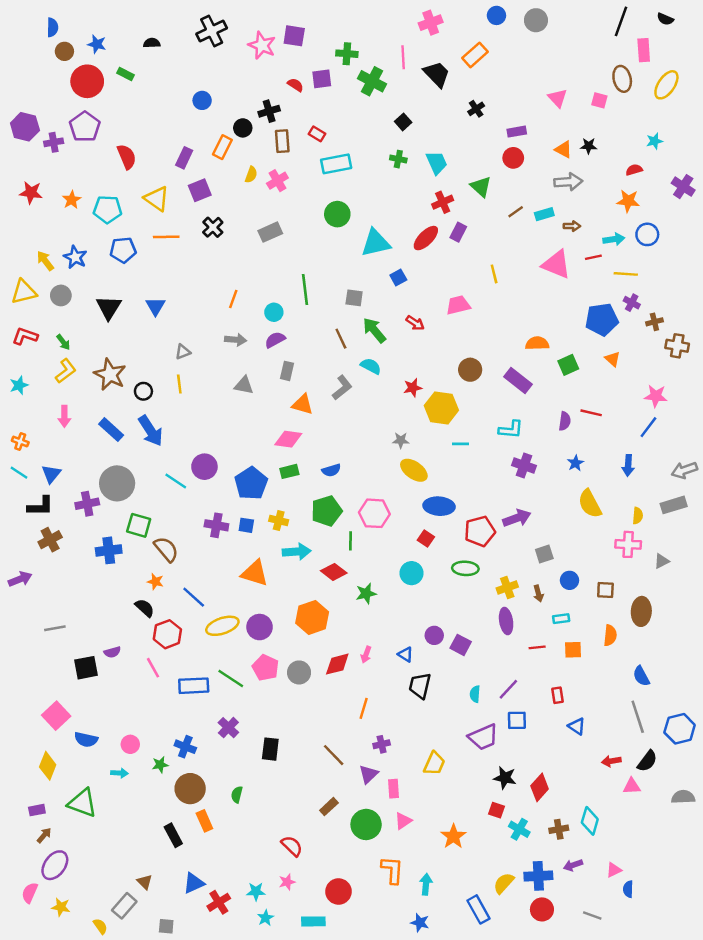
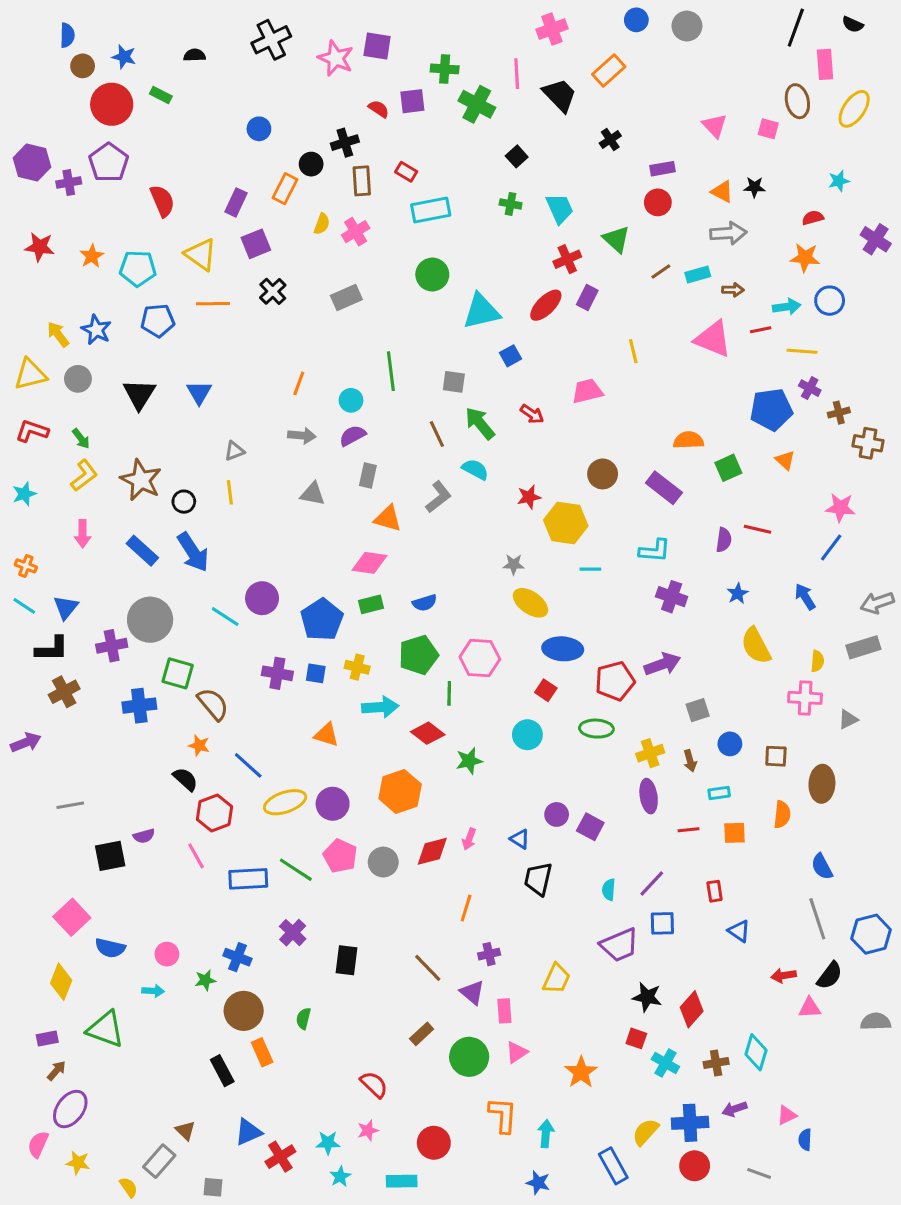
blue arrow: (628, 465) -> (805, 597), turned 144
orange triangle: (255, 573) -> (326, 735), size x0.7
purple triangle: (368, 774) -> (472, 992), turned -36

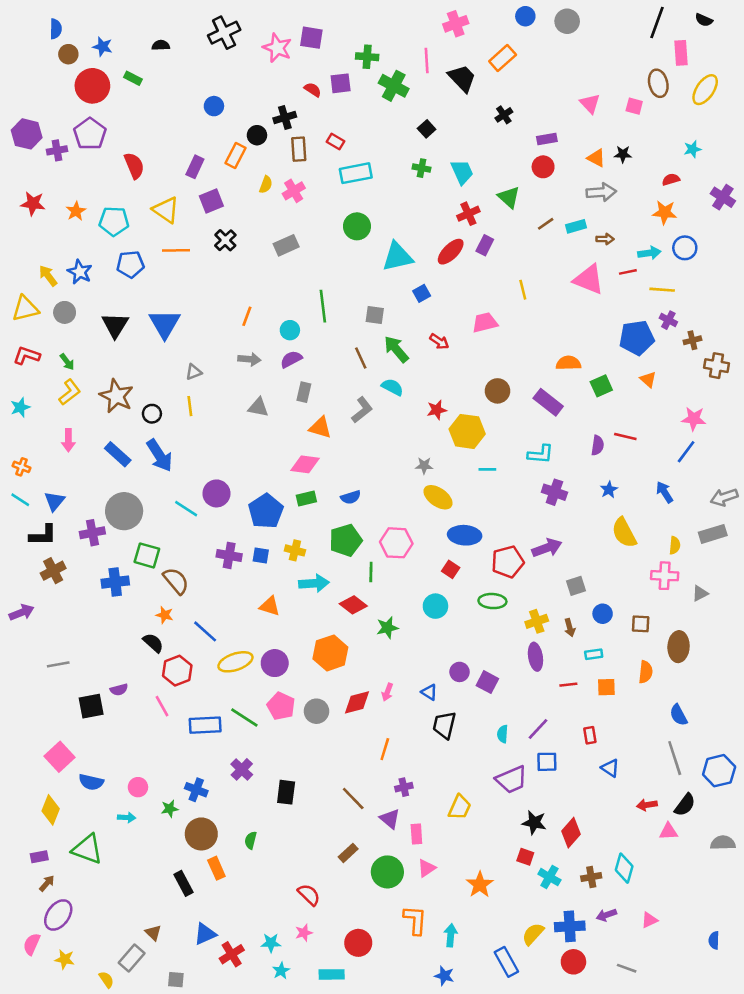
blue triangle: (199, 393) -> (165, 324), size x1.5
blue semicircle: (805, 1140) -> (714, 940), moved

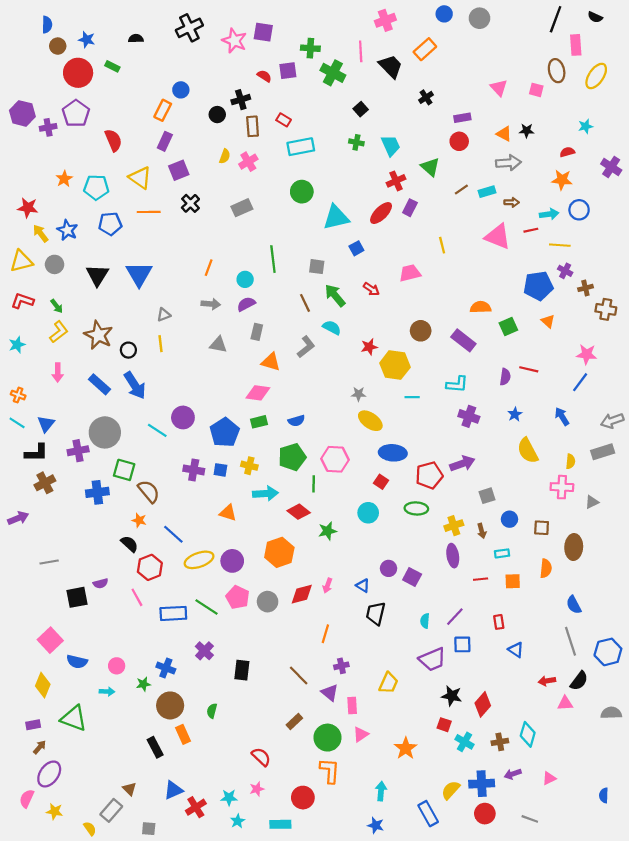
orange rectangle: (235, 155) -> (163, 110), moved
red star: (33, 204) -> (28, 208), moved
orange L-shape: (415, 920) -> (330, 771), moved

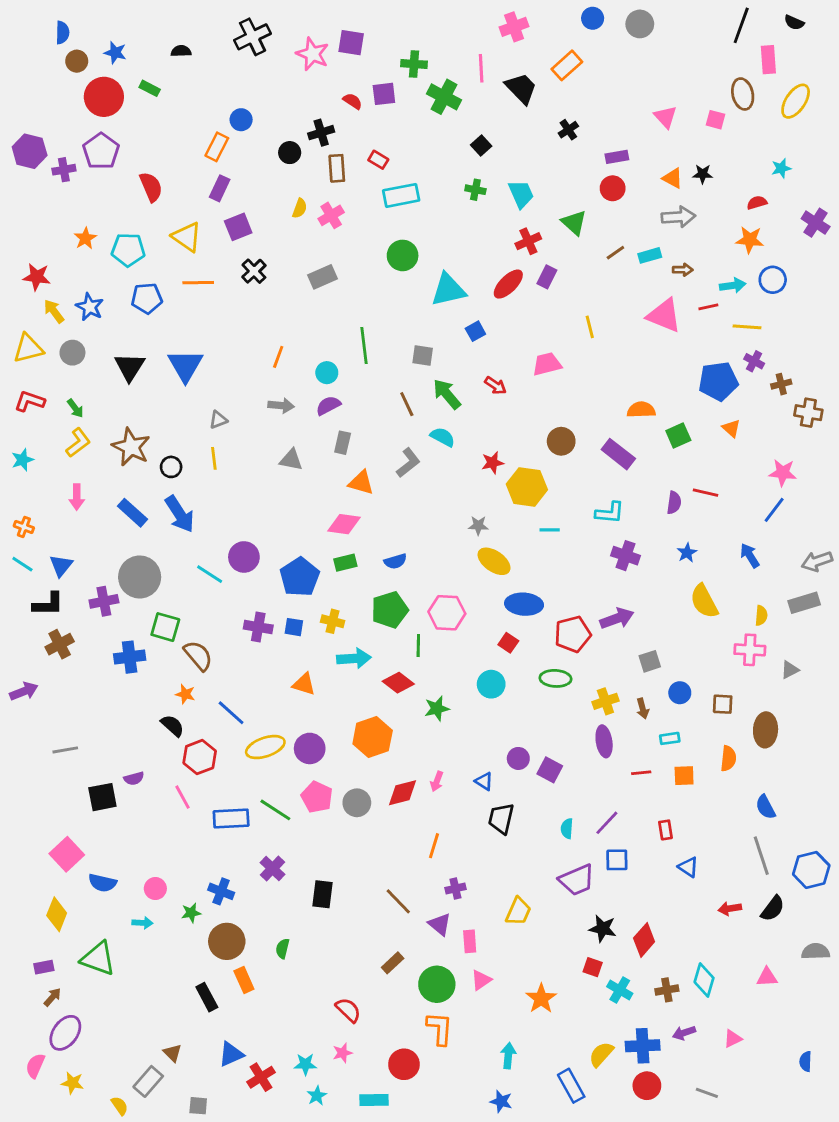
pink triangle: (565, 703) -> (767, 977), moved

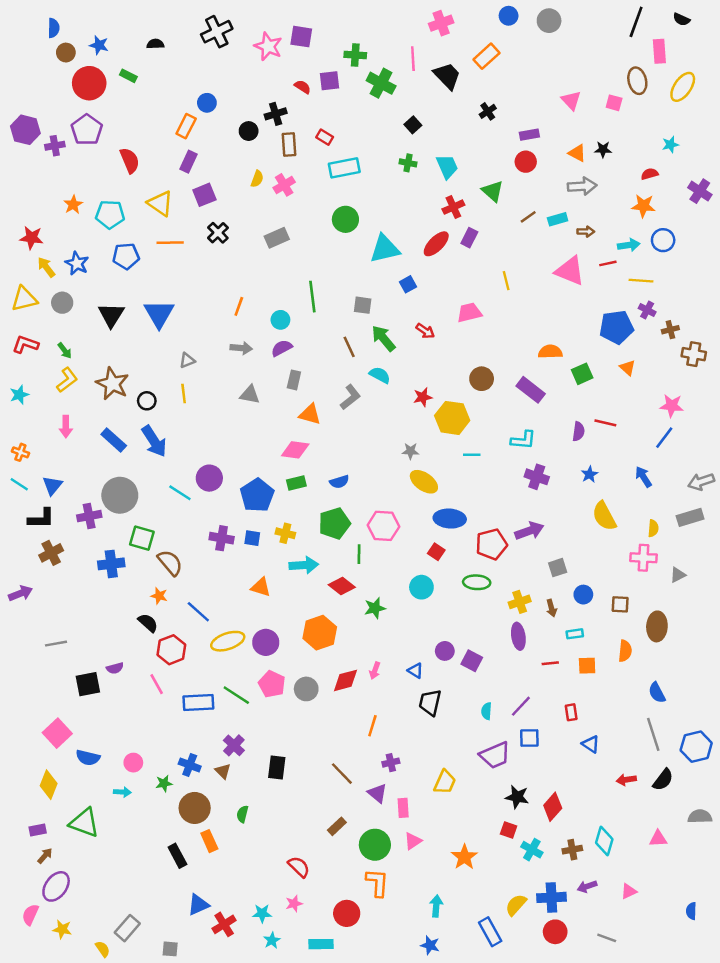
brown triangle: (172, 1053) -> (223, 771), moved

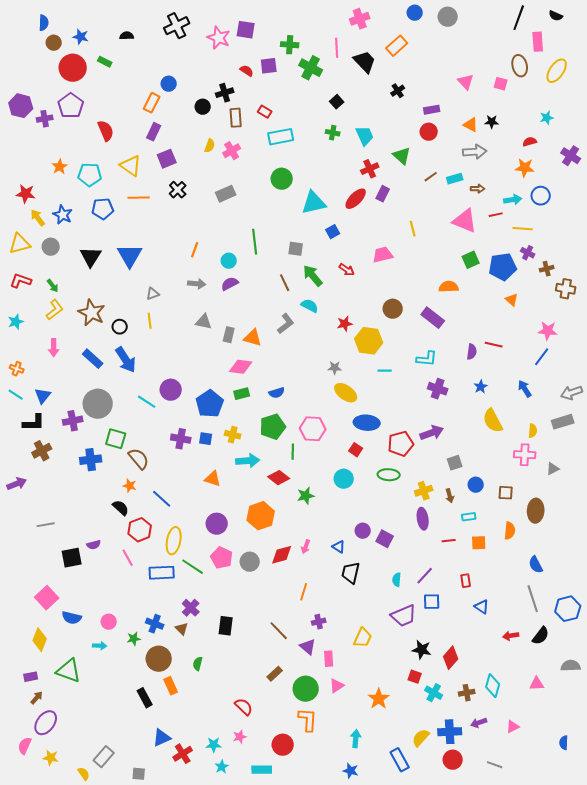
green square: (582, 374) -> (471, 260), moved
gray rectangle: (294, 380) -> (229, 335), moved
yellow ellipse: (228, 641) -> (174, 541), moved, turned -60

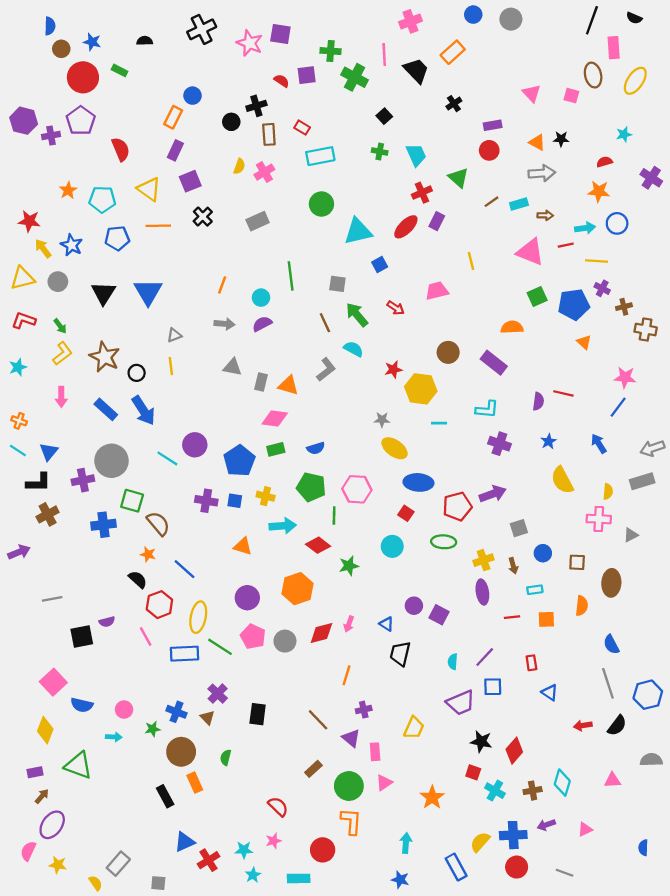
green pentagon: (273, 427) -> (311, 487), turned 30

